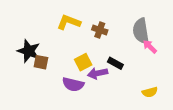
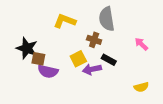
brown cross: (100, 30) -> (94, 40), moved
gray semicircle: (141, 31) -> (107, 19), moved
purple semicircle: (73, 84) -> (48, 71), moved

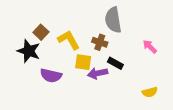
yellow L-shape: (65, 21) -> (69, 40), moved, turned 40
brown square: (38, 59) -> (41, 32), moved, turned 32
yellow square: (78, 59) -> (83, 62), turned 35

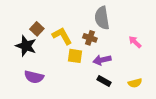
black rectangle: (115, 63) -> (104, 81), moved
purple arrow: (98, 73) -> (102, 60), moved
purple semicircle: (51, 75) -> (34, 77), moved

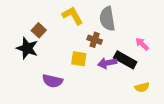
yellow L-shape: (62, 36) -> (72, 16), moved
purple semicircle: (34, 77) -> (52, 81), moved
black rectangle: (104, 81) -> (125, 60), moved, size x1.5

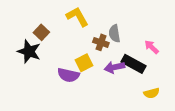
gray semicircle: (107, 19) -> (114, 33), moved, size x0.7
yellow square: (79, 59) -> (84, 63), turned -35
purple semicircle: (52, 81) -> (68, 75), moved

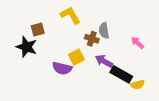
brown square: (41, 32) -> (38, 30), turned 32
black rectangle: (134, 64) -> (121, 74), moved
purple arrow: (114, 67) -> (104, 61), turned 42

